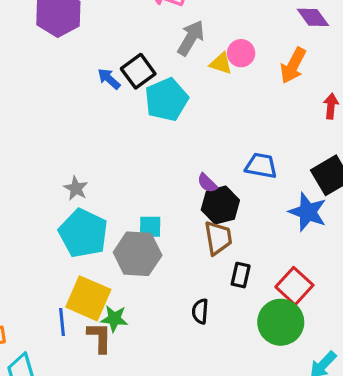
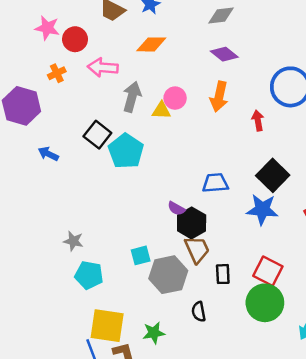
blue arrow: (109, 79) -> (48, 154), moved
cyan pentagon: (83, 233) -> (89, 275), size x0.7
gray hexagon: (138, 254) -> (168, 275), moved
green star: (114, 319) -> (154, 333), moved

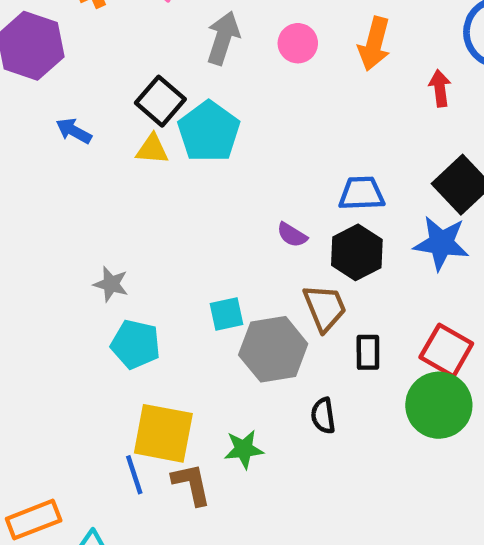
yellow triangle: (161, 111) -> (152, 149), moved
black hexagon: (192, 223) -> (357, 252), moved

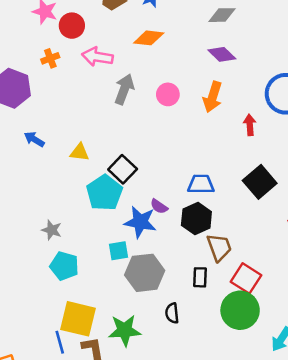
black square: (160, 101) -> (123, 169), moved
cyan pentagon: (209, 132) -> (104, 193), moved
blue star: (441, 243) -> (140, 222), moved
brown trapezoid: (325, 308) -> (219, 247), moved
green star: (244, 449) -> (125, 330), size x1.4

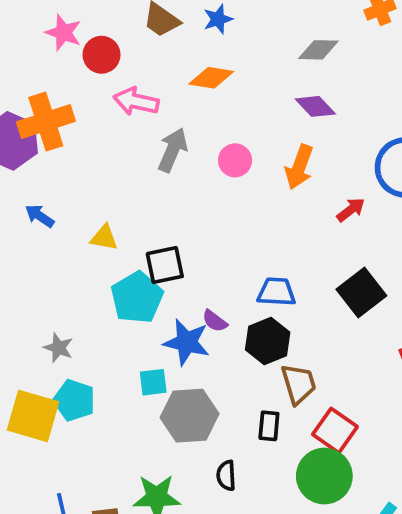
orange cross: (50, 58) -> (46, 122), moved, size x2.0
red arrow: (250, 125) -> (351, 210), turned 54
black square: (123, 169) -> (165, 265), turned 32
yellow square: (78, 319) -> (33, 416), moved

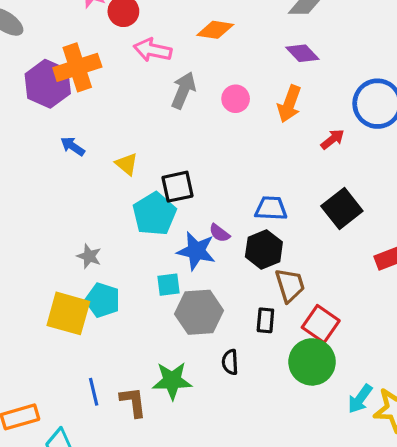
yellow triangle: (104, 238) -> (127, 164), turned 30

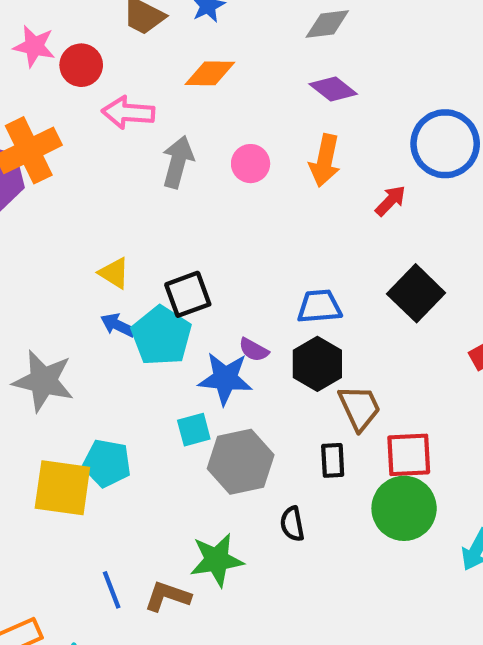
blue arrow: (73, 146) -> (118, 325), moved
gray star: (89, 256) -> (43, 381), moved, size x1.8
red square: (321, 324) -> (409, 455), turned -30
brown L-shape: (133, 402) -> (167, 596), turned -56

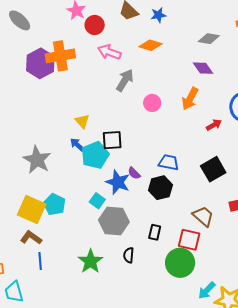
pink circle: (251, 164) -> (152, 103), moved
brown trapezoid: (360, 408) -> (203, 216), moved, turned -40
cyan square: (194, 430) -> (97, 201), turned 35
green star: (217, 560) -> (91, 261), turned 30
brown L-shape: (167, 596) -> (31, 238), moved

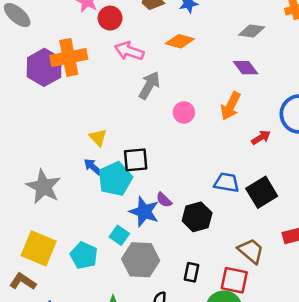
blue trapezoid: (169, 163) -> (227, 183), moved
cyan pentagon: (54, 204) -> (84, 255), moved
brown L-shape: (31, 238) -> (23, 282), moved

